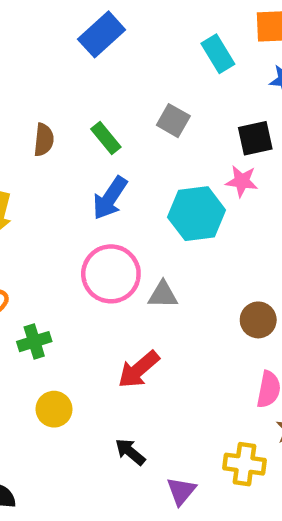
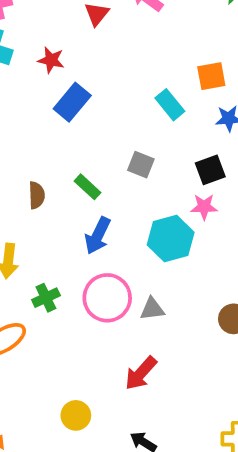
green cross: (34, 342) -> (46, 298), moved

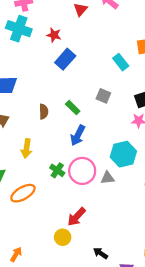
cyan hexagon: (171, 239) -> (123, 154), moved
green cross: (46, 298) -> (57, 170), moved, turned -32
red arrow: (141, 373) -> (76, 217), moved

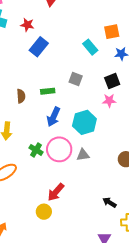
green rectangle: (73, 108) -> (48, 91), turned -48
cyan hexagon: (123, 154) -> (84, 122), moved
black arrow: (101, 253) -> (109, 202), moved

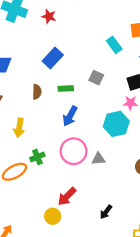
blue rectangle: (39, 47) -> (53, 58), moved
cyan hexagon: (84, 122) -> (116, 124), moved
green cross: (36, 150) -> (37, 157), moved, turned 32
black arrow: (109, 202) -> (106, 212), moved, turned -88

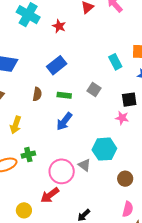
cyan hexagon: (116, 124) -> (104, 149), moved
pink circle: (74, 151) -> (62, 171), moved
gray triangle: (98, 159) -> (84, 165), turned 32
yellow circle: (53, 216) -> (24, 210), moved

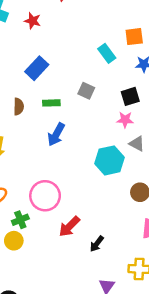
green cross: (28, 155) -> (20, 220), moved
gray triangle: (84, 165) -> (137, 144), moved
pink circle: (62, 171) -> (45, 196), moved
red arrow: (50, 195) -> (69, 227), moved
yellow circle: (24, 210) -> (14, 241), moved

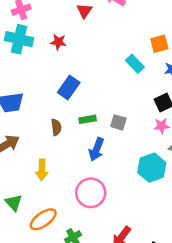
gray square: (86, 91) -> (118, 122), moved
pink circle: (45, 196) -> (91, 193), moved

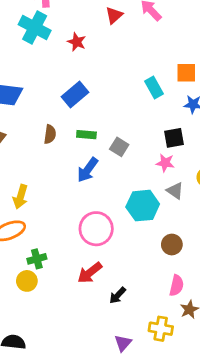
yellow arrow: (42, 170) -> (20, 197), moved
pink circle: (91, 193) -> (96, 229), moved

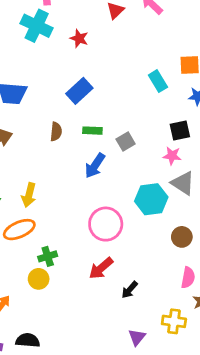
gray square: (119, 147) -> (126, 141), turned 30
gray triangle: (175, 191) -> (183, 183), size x1.4

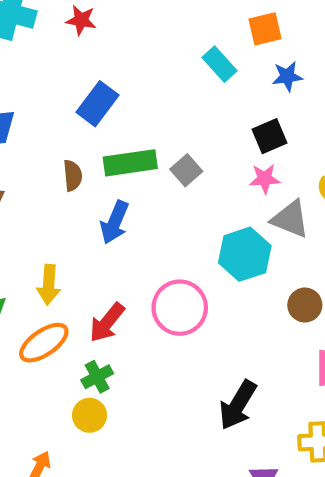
green rectangle: (92, 131) -> (130, 163), size x1.6
blue arrow: (95, 166) -> (115, 222), moved
red arrow: (101, 268) -> (107, 323), moved
black arrow: (130, 290) -> (238, 405), size x1.6

